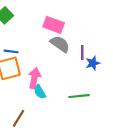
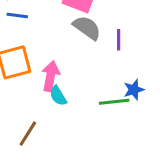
blue line: (11, 51) -> (17, 16), moved
blue star: (93, 63) -> (134, 90), moved

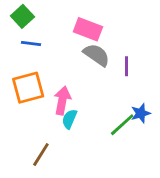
cyan semicircle: (58, 96) -> (69, 119), turned 54
green line: (114, 102) -> (122, 125), turned -36

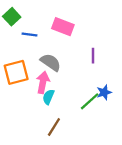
blue line: (31, 43) -> (29, 35), moved
gray semicircle: (97, 55) -> (51, 62), moved
brown line: (41, 155) -> (54, 127), moved

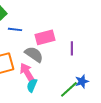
pink rectangle: (63, 27) -> (45, 37), moved, turned -36
pink arrow: (43, 82) -> (27, 72), turned -42

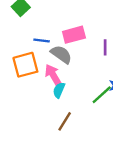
blue line: (15, 29) -> (42, 40), moved

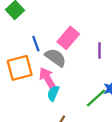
pink rectangle: (74, 35) -> (68, 38), turned -35
blue line: (42, 40) -> (36, 44), turned 63

